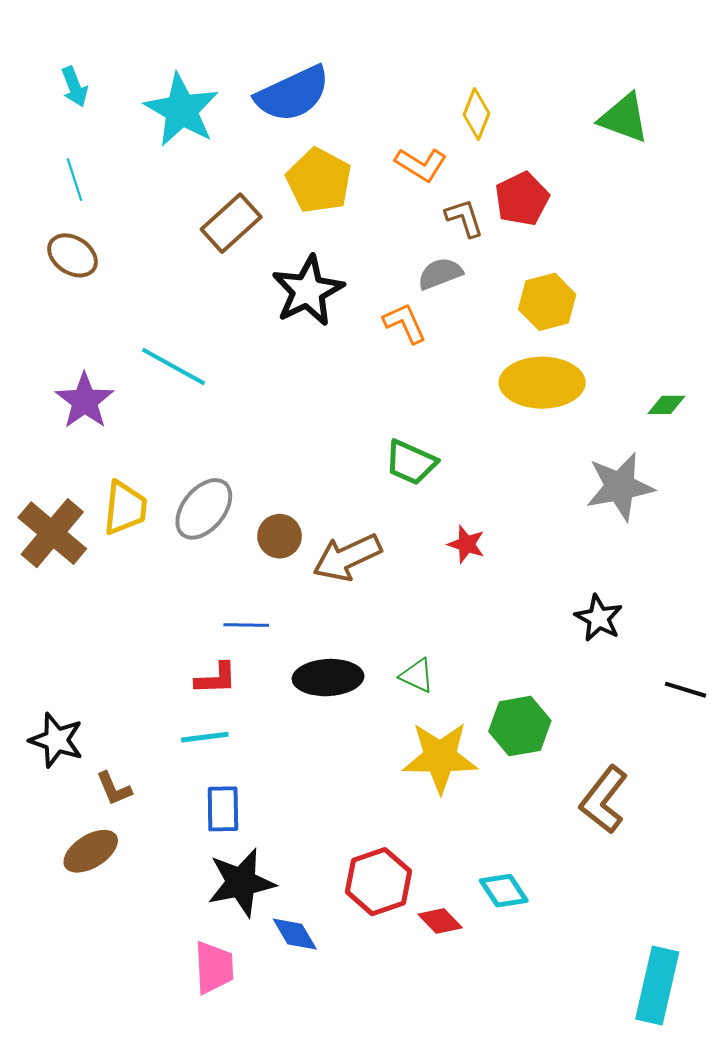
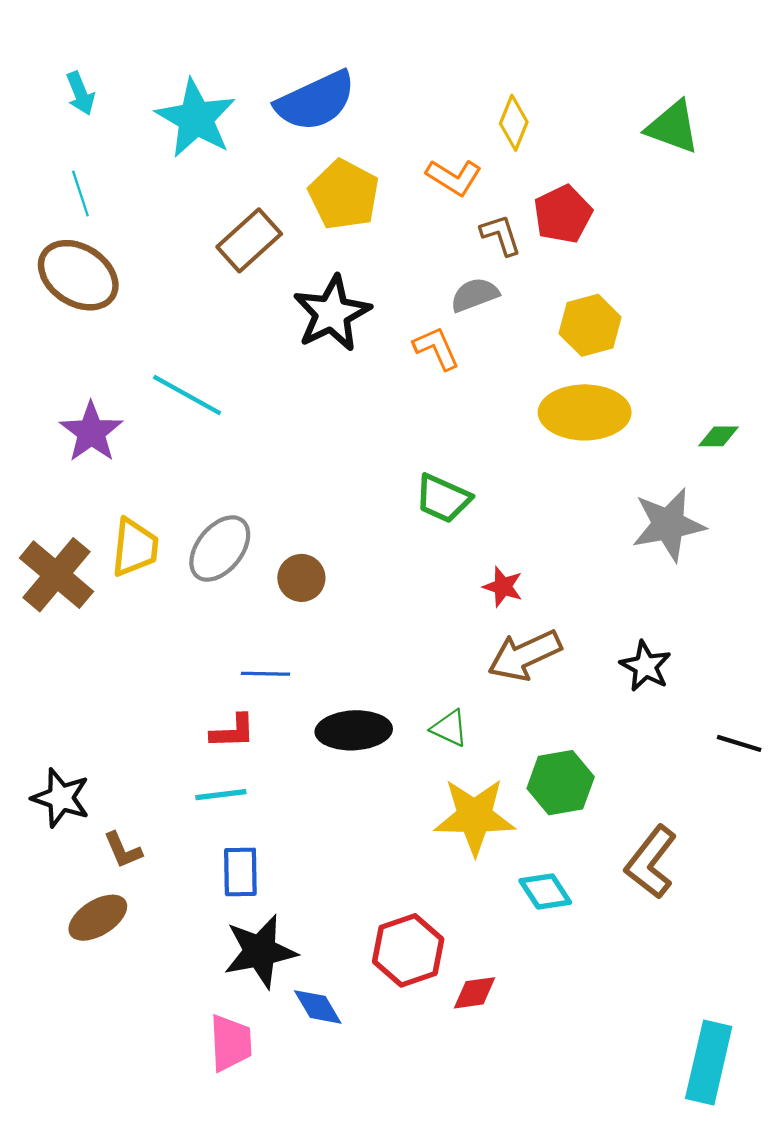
brown ellipse: (73, 255) -> (78, 275), size x1.5
brown arrow: (347, 557) -> (525, 655), moved
cyan diamond: (504, 891) -> (545, 892), moved
red diamond: (440, 921) -> (475, 993), turned -54

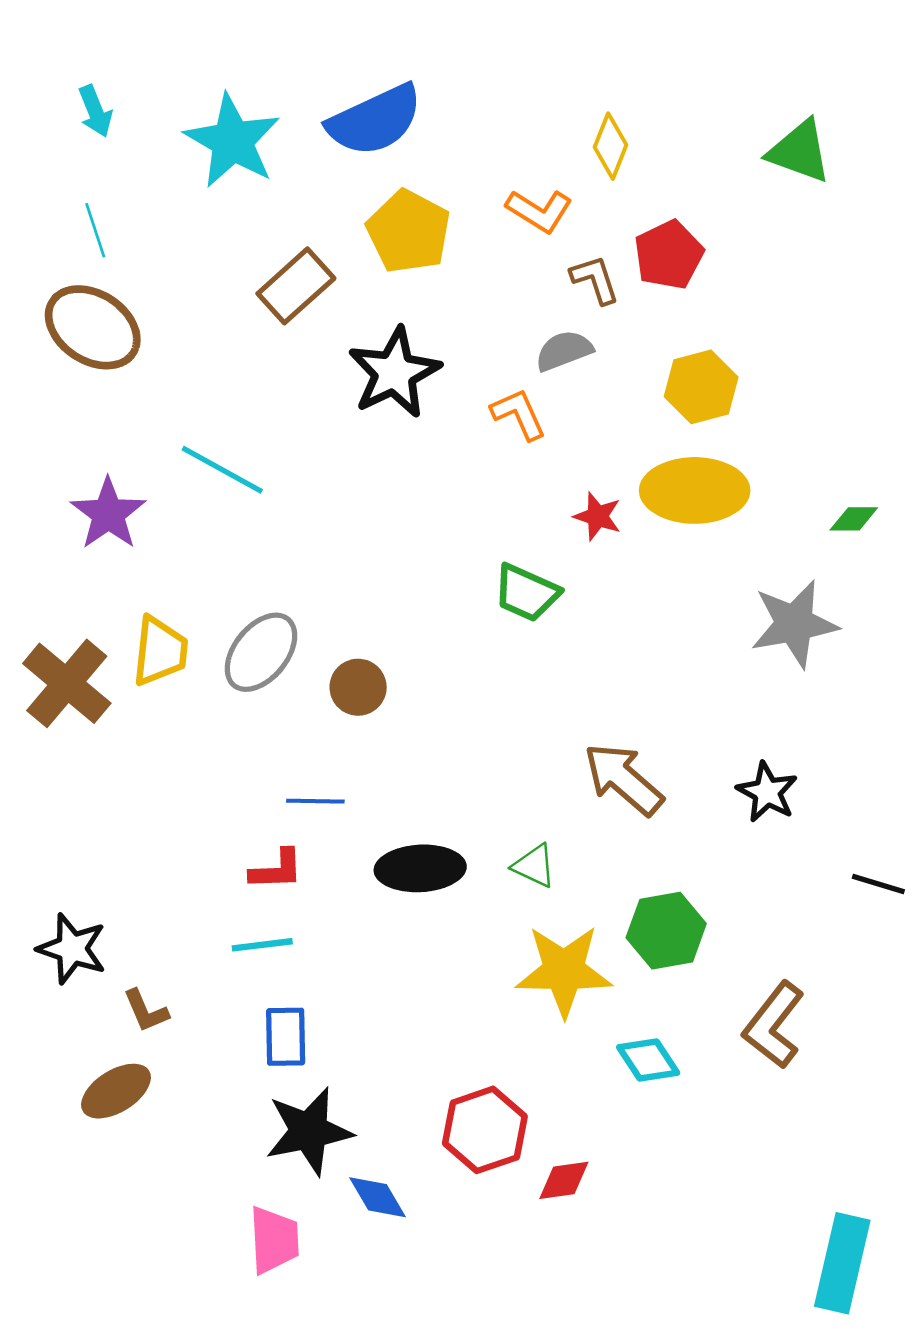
red star: (503, 587) -> (598, 516), moved
brown arrow: (525, 655) -> (623, 779), turned 66

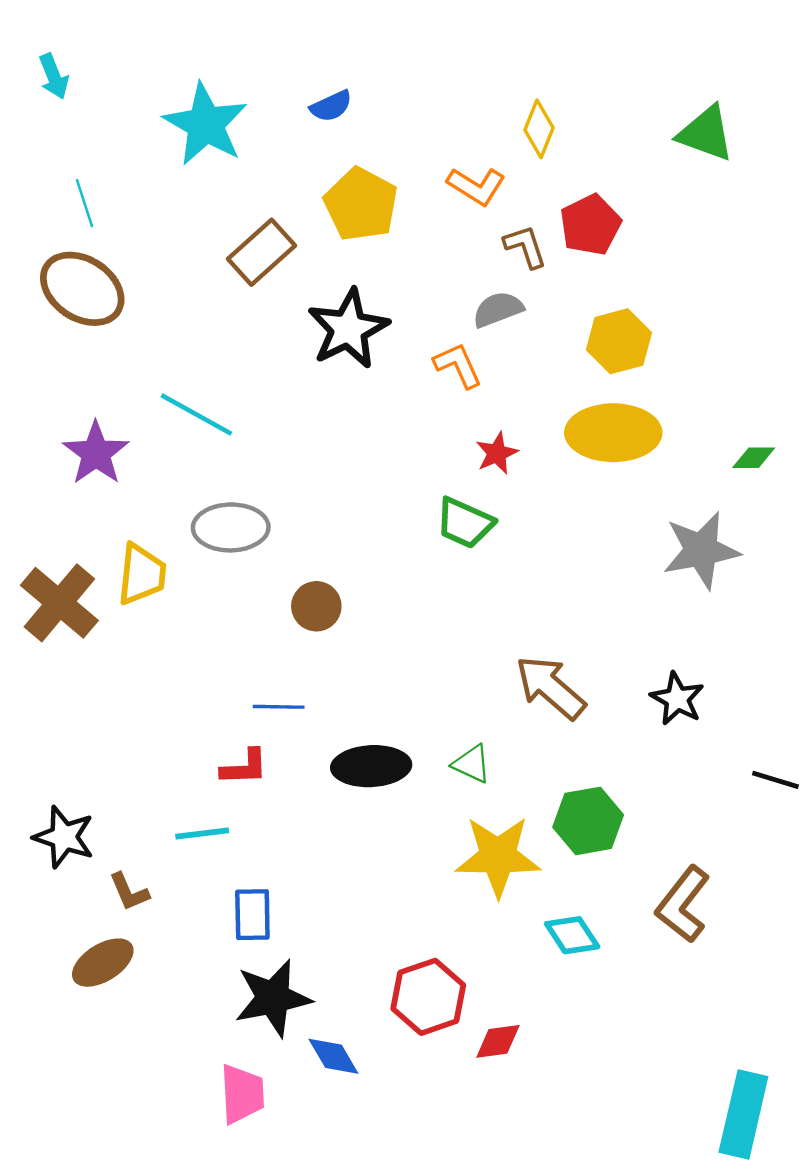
cyan arrow: (95, 111) -> (54, 76), moved
blue semicircle: (375, 120) -> (331, 106), size x0.5
red star: (598, 516) -> (497, 453), moved, turned 30
gray ellipse: (261, 652) -> (231, 527), moved, turned 50
cyan line: (262, 945) -> (202, 834), moved

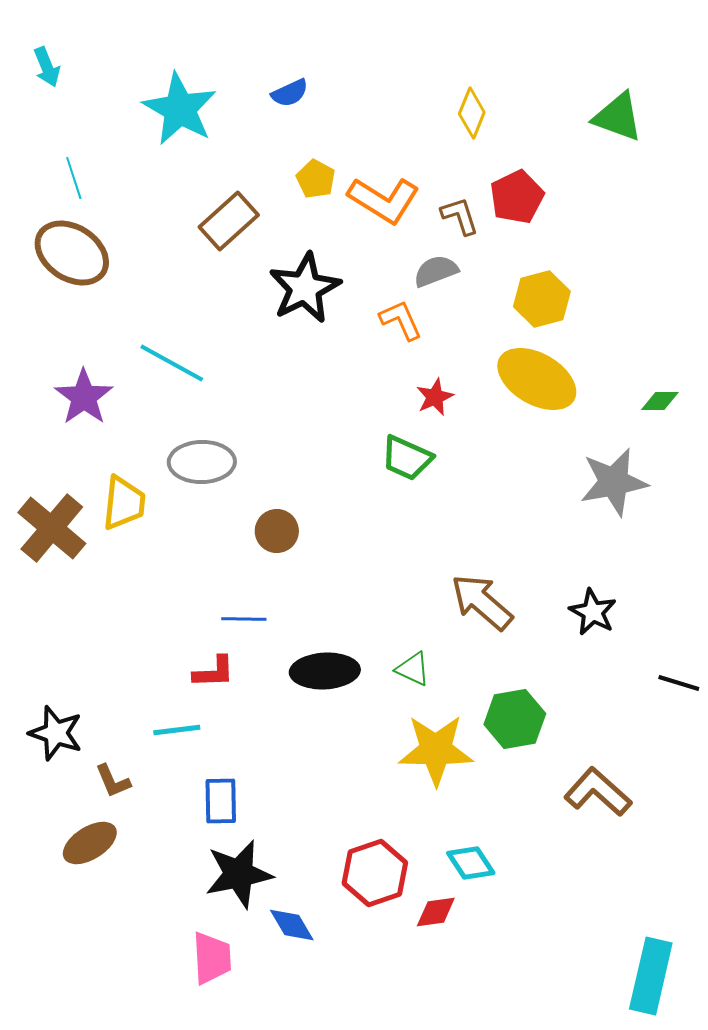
orange L-shape: (476, 186) -> (384, 200), moved, size x1.4
yellow pentagon: (361, 204) -> (316, 179), size x0.6
yellow ellipse: (613, 433) -> (537, 379), turned 30
brown L-shape: (683, 904) -> (598, 792), turned 94
cyan diamond: (572, 935) -> (471, 863), moved

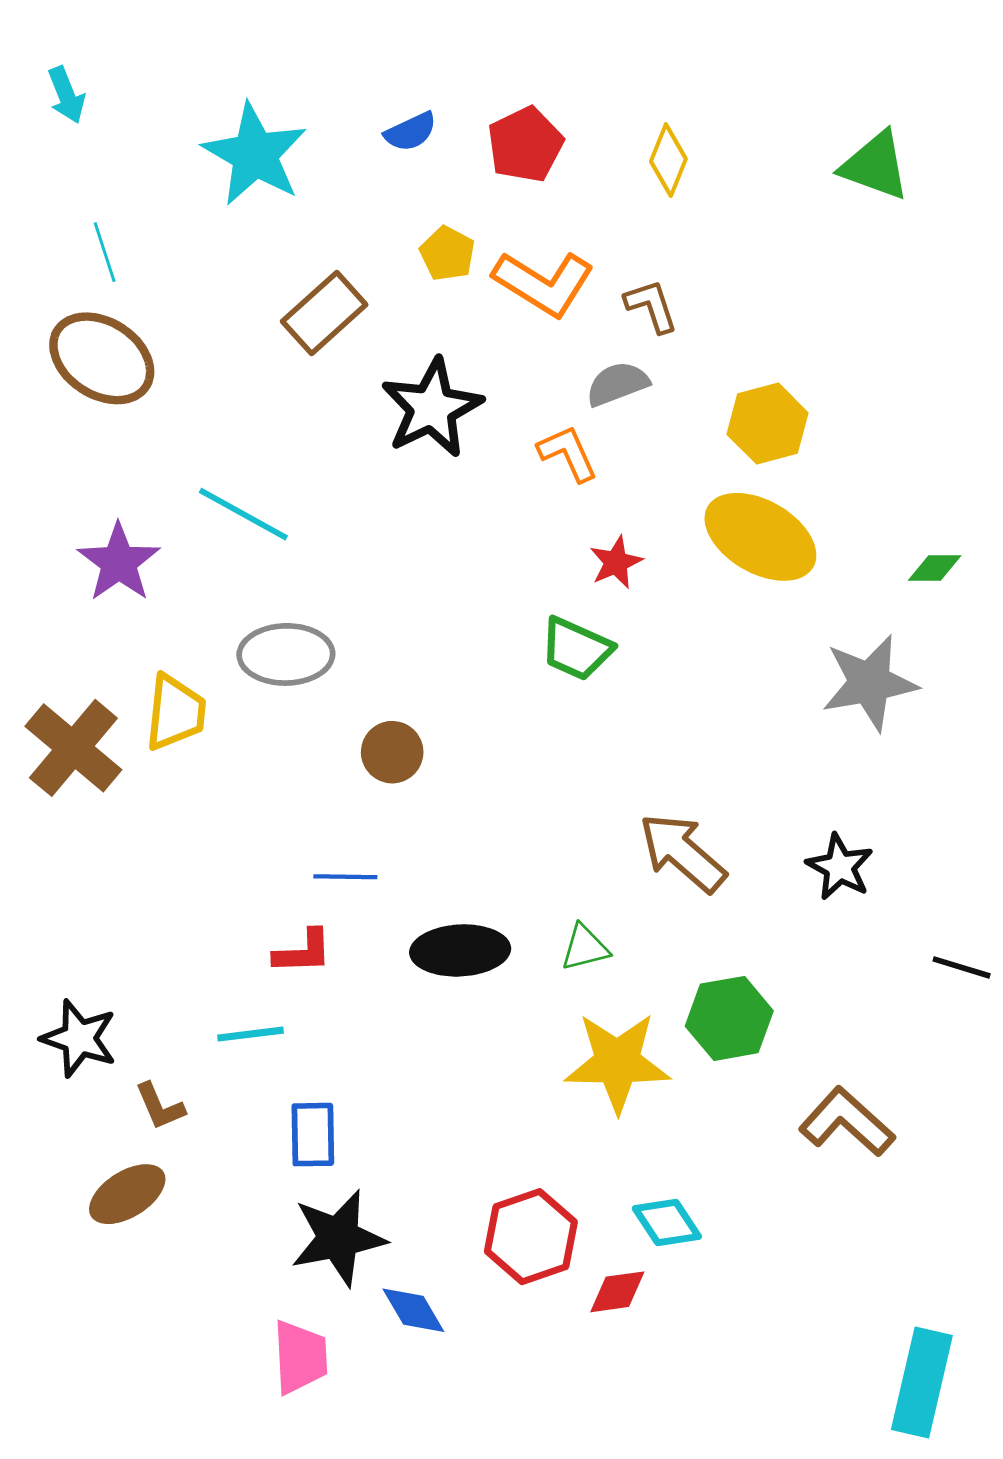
red pentagon: (517, 197) -> (525, 144), moved
green triangle: (413, 669) -> (585, 948), turned -39

